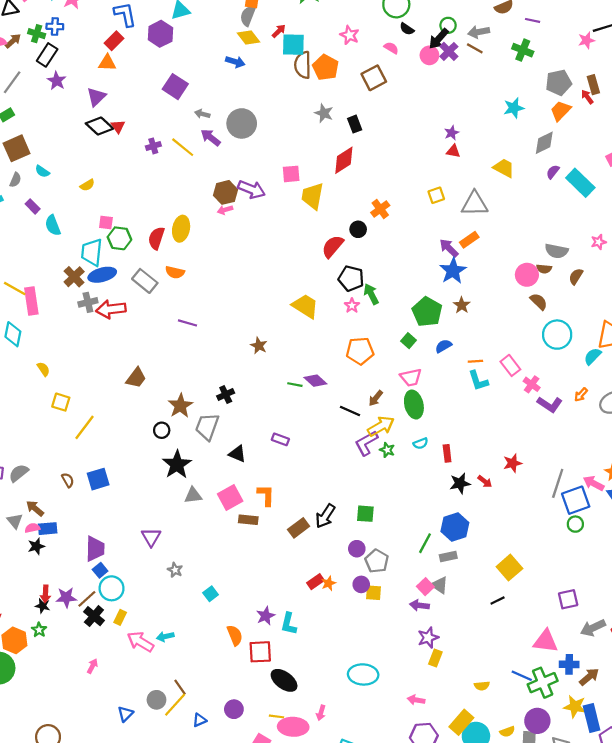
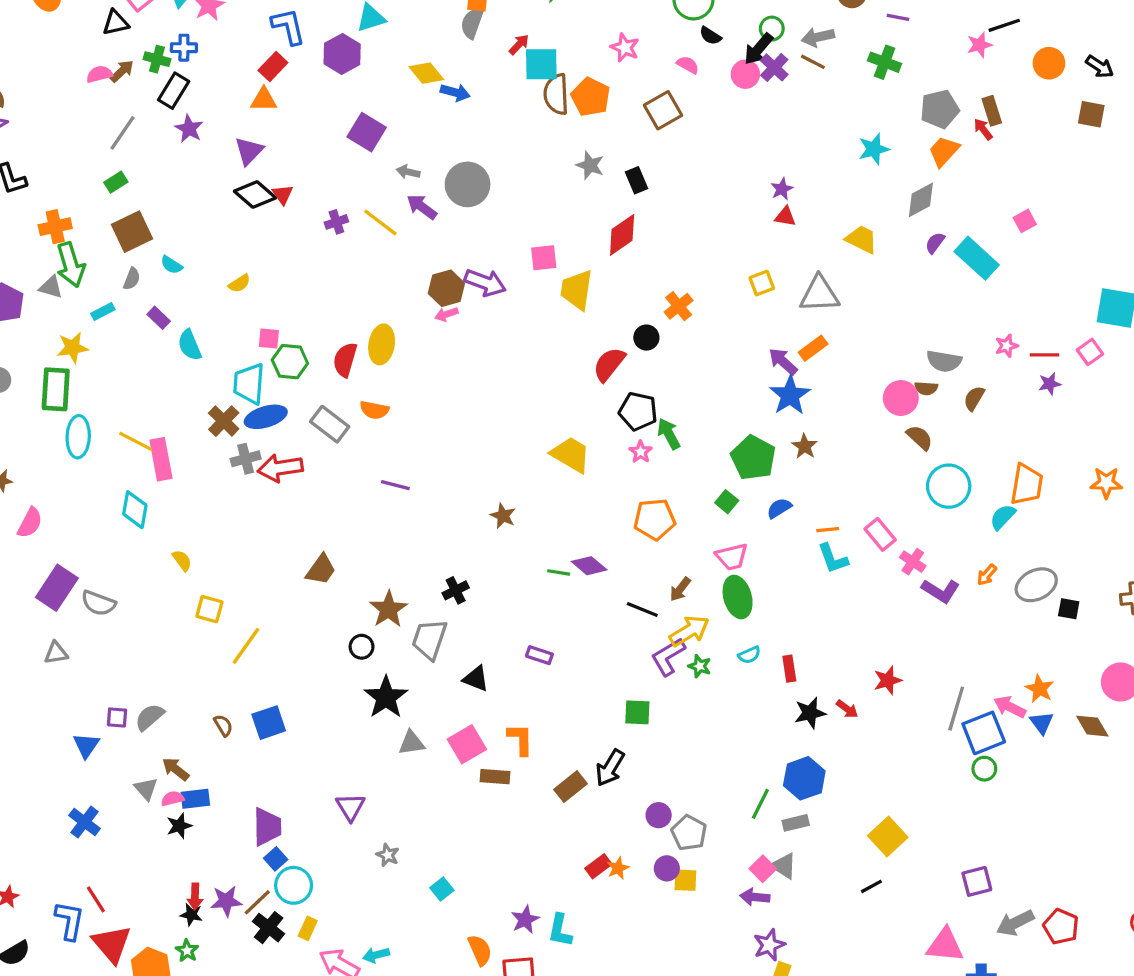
yellow diamond: (249, 37) -> (426, 73), moved
green square: (365, 514) -> (637, 712), moved

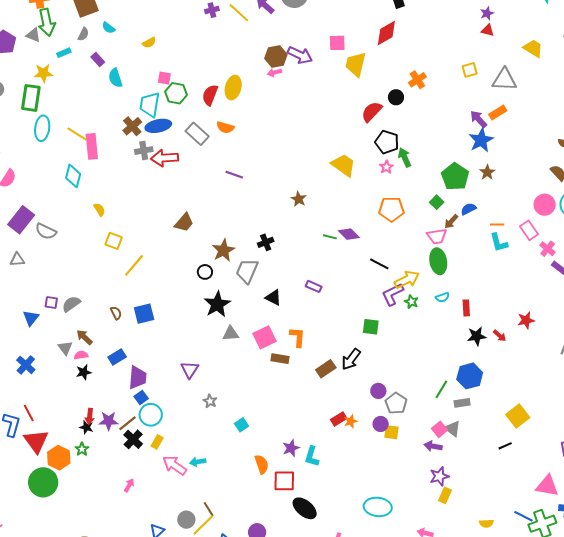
pink circle: (901, 398) -> (545, 205), moved
brown arrow: (680, 589) -> (451, 222), moved
blue rectangle: (195, 799) -> (117, 357), moved, turned -30

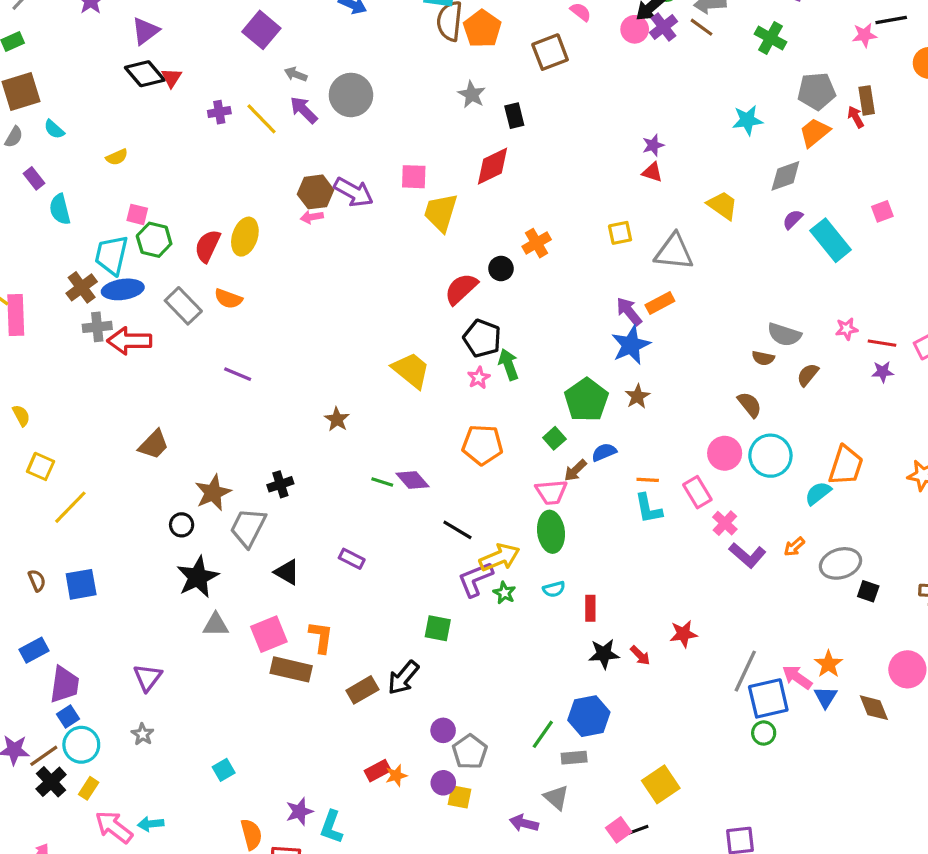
brown rectangle: (280, 359) -> (291, 669), size x1.4
gray star: (210, 401) -> (143, 734), moved
pink square: (439, 429) -> (619, 830), moved

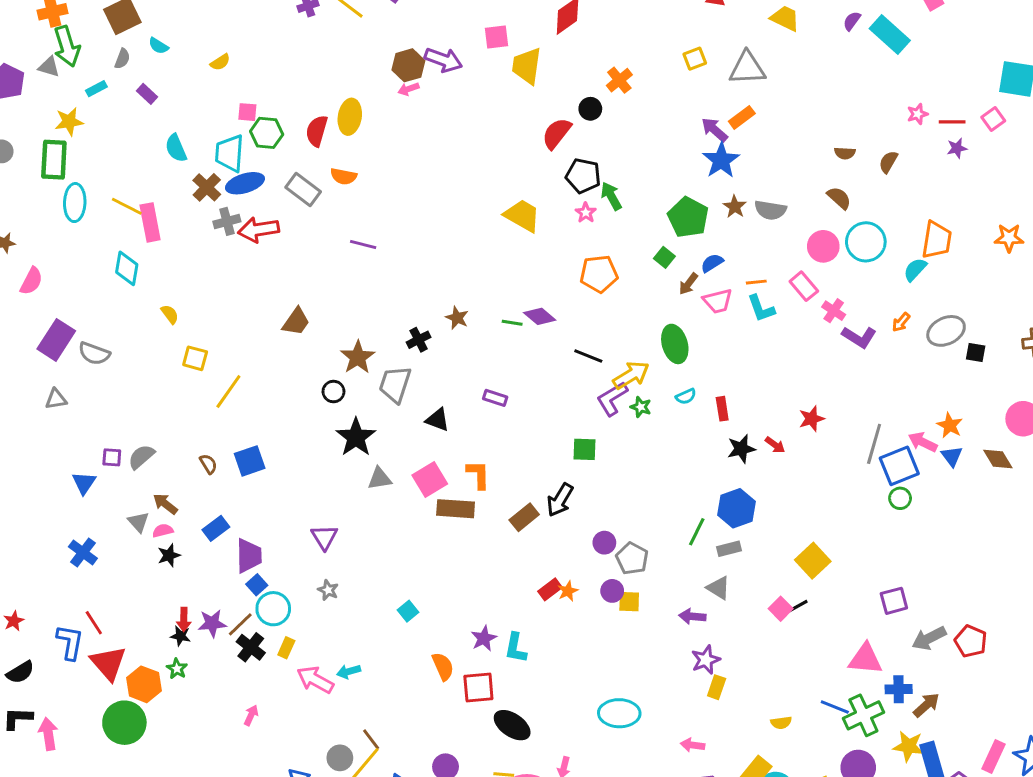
cyan semicircle: (60, 209) -> (176, 148), moved
gray semicircle: (784, 335) -> (770, 210), moved
brown star: (337, 419) -> (457, 318), moved
pink trapezoid: (551, 492) -> (718, 301), moved

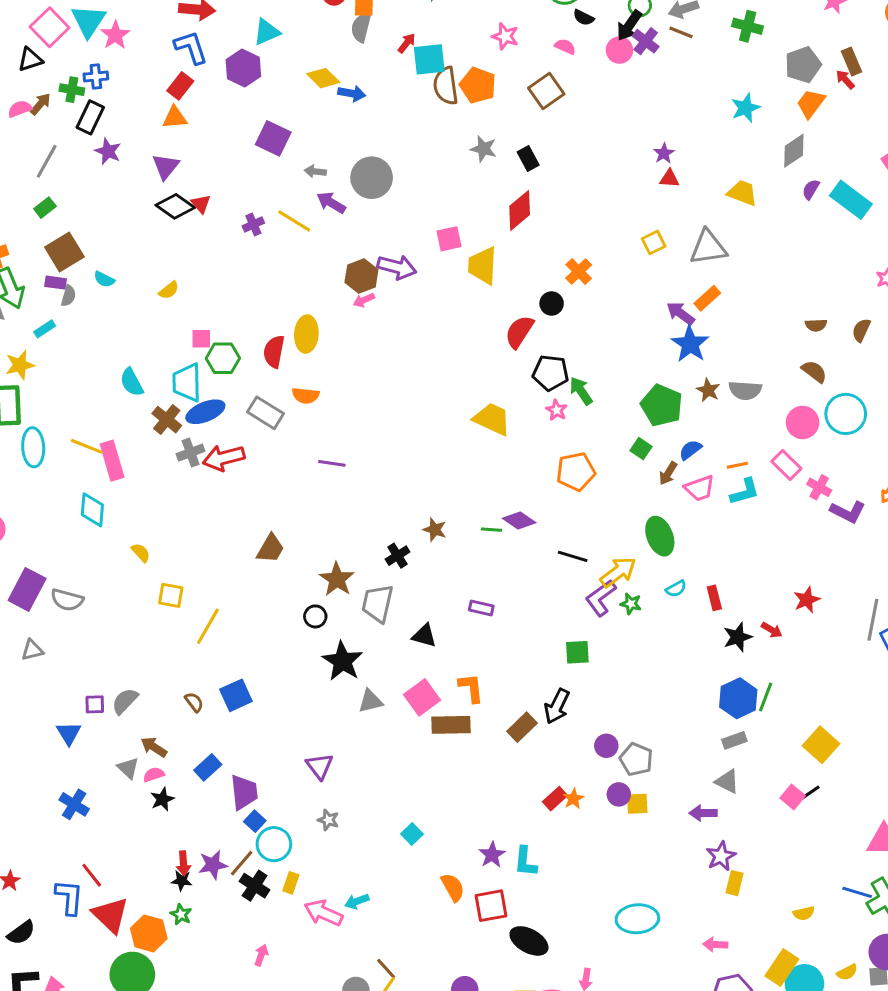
purple rectangle: (147, 94) -> (56, 283), moved, turned -30
cyan L-shape: (761, 308) -> (745, 492), turned -80
green line: (697, 532) -> (766, 697), moved

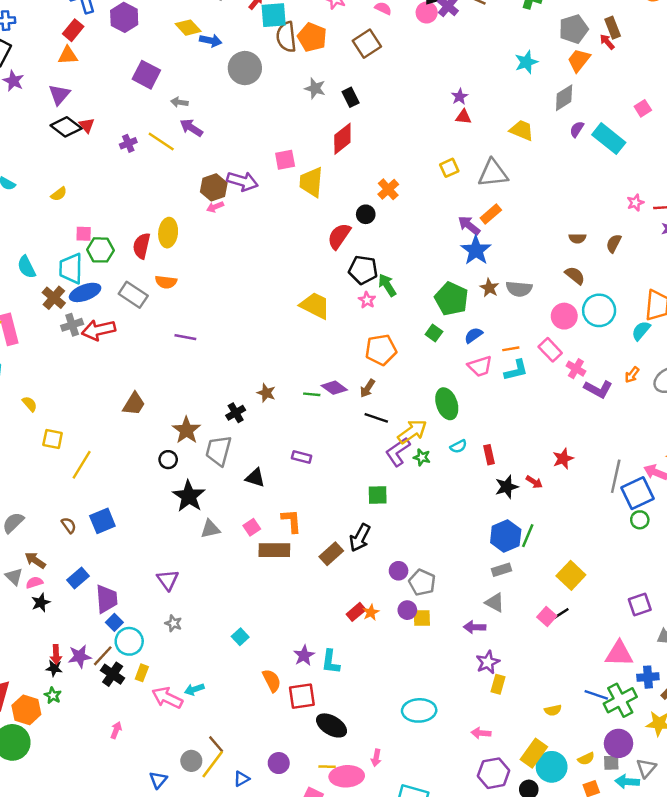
gray circle: (372, 178) -> (245, 68), moved
brown arrow: (668, 473) -> (367, 388), moved
pink square: (422, 697) -> (252, 527), size x0.6

